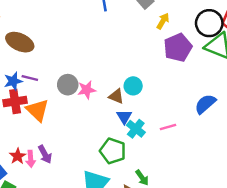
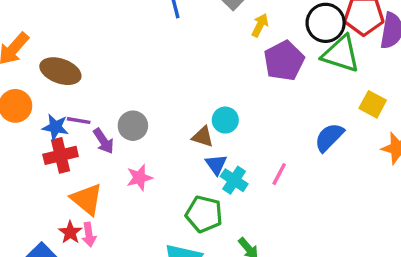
blue star: (13, 81) -> (55, 127), turned 30
pink star: (87, 90) -> (139, 178), moved
orange triangle: (37, 110) -> (87, 199), moved
pink line: (168, 127) -> (279, 174), turned -42
purple arrow: (45, 154) -> (103, 141), moved

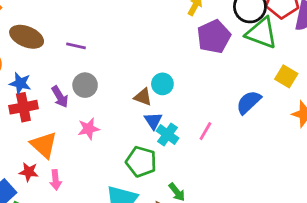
purple line: (79, 121) -> (76, 46), moved
red star: (70, 232) -> (29, 172), turned -30
pink arrow: (89, 235) -> (56, 180), moved

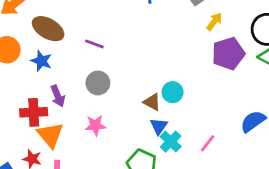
blue star: (20, 83) -> (41, 61), moved
purple arrow: (60, 97) -> (58, 96), moved
red cross: (23, 107) -> (34, 112), moved

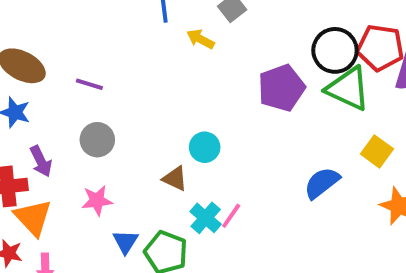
yellow arrow: (214, 21) -> (200, 39), moved, turned -96
brown triangle: (152, 102) -> (175, 178), moved
blue triangle: (159, 126) -> (125, 242), moved
pink line: (208, 143) -> (231, 216), moved

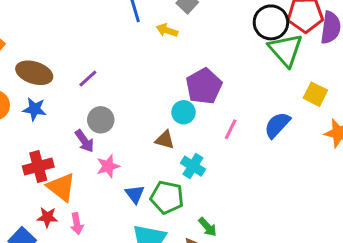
purple line: (89, 84) -> (88, 79), turned -50
purple pentagon: (281, 88) -> (204, 86), moved
green triangle: (348, 89) -> (286, 50), turned 33
purple arrow: (41, 161) -> (84, 141), moved
pink line: (231, 216) -> (231, 129), moved

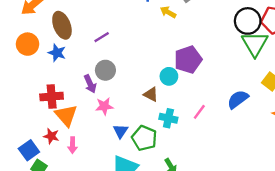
brown ellipse: (34, 73) -> (62, 25), turned 40
pink line: (231, 129) -> (199, 112), moved
cyan cross: (193, 166) -> (168, 118), turned -30

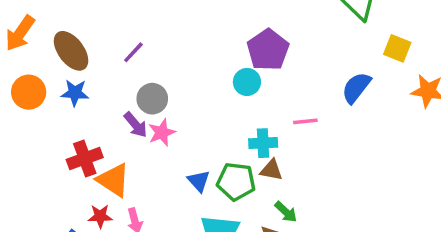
brown triangle: (151, 94) -> (271, 170), moved
pink star: (104, 106) -> (162, 132), moved
pink line: (199, 112) -> (305, 121), turned 63

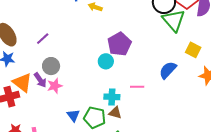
orange triangle: (113, 180) -> (22, 83), moved

